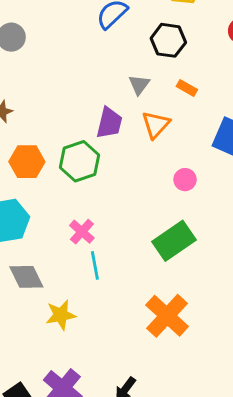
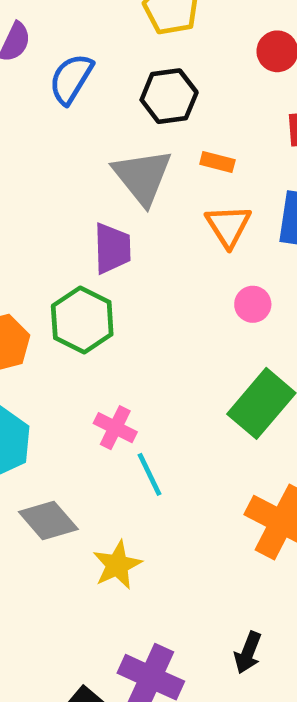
gray triangle: (139, 85) -> (142, 177), size x1.8
orange triangle: (156, 125) -> (228, 226), moved

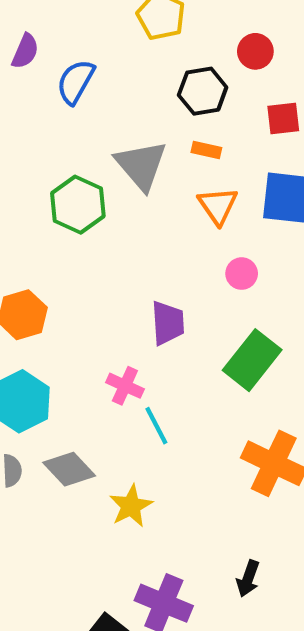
black hexagon: (169, 96) -> (203, 91), moved
purple trapezoid: (112, 248) -> (168, 323), moved
green hexagon: (82, 320) -> (78, 205), moved

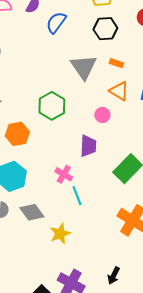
black hexagon: (203, 91) -> (105, 29), moved
green hexagon: (78, 205) -> (52, 106), moved
orange triangle: (218, 206) -> (119, 91), turned -30
pink circle: (242, 274) -> (102, 115), moved

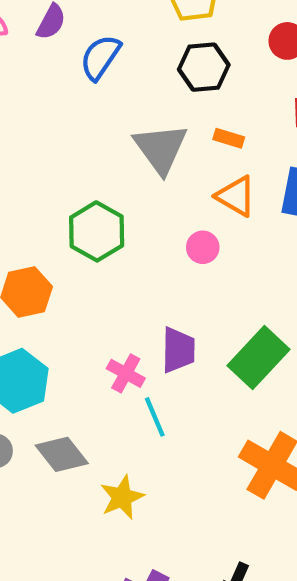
purple trapezoid: (88, 146) -> (178, 350), moved

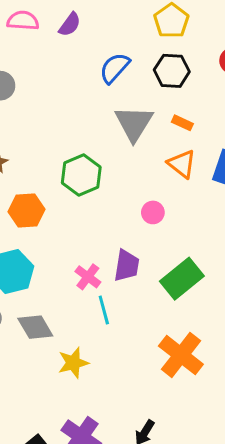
blue semicircle: (100, 57) -> (115, 68), moved
pink circle: (203, 247) -> (153, 212), moved

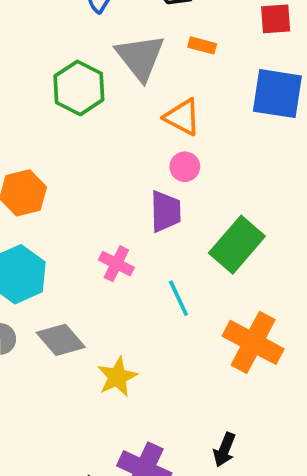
orange triangle: (182, 164) -> (182, 117), moved
green hexagon: (81, 175) -> (79, 88), moved
purple trapezoid: (127, 266) -> (166, 211), moved
cyan line: (104, 310) -> (178, 298), moved

